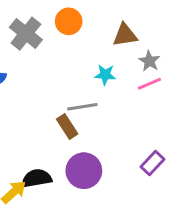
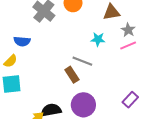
gray line: (82, 107) -> (82, 61), turned 30

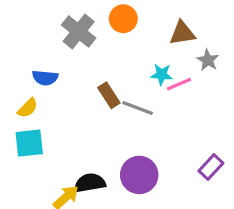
pink line: (128, 46) -> (179, 84), moved
brown rectangle: (72, 75) -> (109, 95), moved

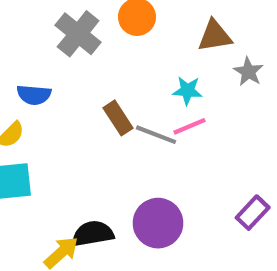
pink line: (179, 84) -> (190, 126), moved

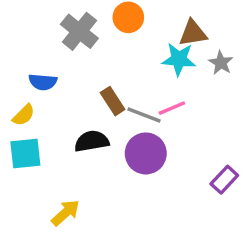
cyan star: (187, 91) -> (179, 59), moved, size x1.4
purple circle: (158, 223) -> (146, 153), moved
black semicircle: (93, 234) -> (92, 141), moved

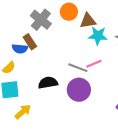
brown triangle: (193, 33) -> (88, 21), moved
brown rectangle: (113, 101) -> (30, 42), moved
yellow arrow: (65, 213) -> (23, 112), moved

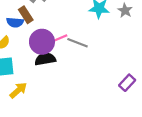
pink line: (94, 64) -> (59, 39), moved
purple circle: (79, 90) -> (42, 42), moved

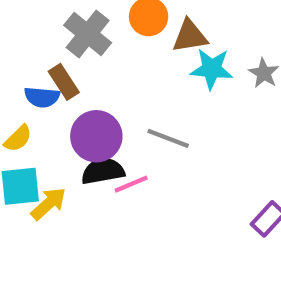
pink line: (59, 39) -> (131, 184), moved
yellow arrow: (18, 90) -> (48, 204), moved

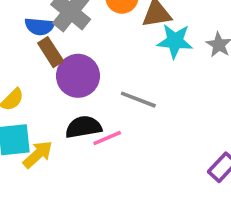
blue semicircle: (42, 97) -> (40, 26), moved
purple circle: (96, 136) -> (78, 76), moved

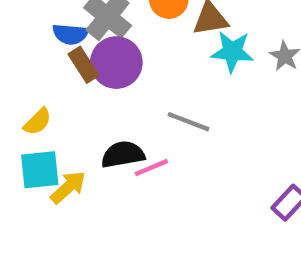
purple circle: (78, 76) -> (116, 63), moved

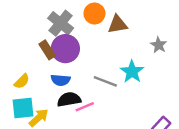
blue semicircle: (70, 34) -> (61, 80), moved
cyan star: (232, 52) -> (132, 72), moved, turned 30

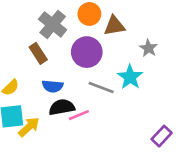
gray star: (159, 45) -> (148, 48), moved
purple circle: (65, 49) -> (87, 52), moved

